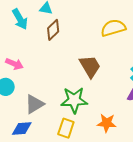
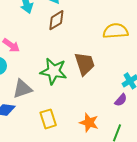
green star: (74, 100) -> (54, 71), moved
yellow rectangle: (66, 128) -> (48, 119), turned -48

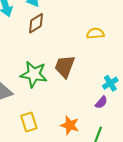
yellow semicircle: (116, 31) -> (95, 33), size x0.7
brown trapezoid: (85, 64) -> (65, 66), turned -140

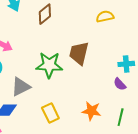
cyan cross: (110, 83) -> (126, 64), turned 35
purple semicircle: (101, 102) -> (120, 84), turned 104

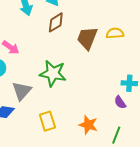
brown trapezoid: (79, 53) -> (87, 38), moved
gray triangle: (21, 87) -> (22, 91), turned -30

